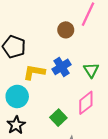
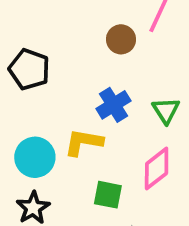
yellow L-shape: (34, 72) -> (84, 142), moved
green square: (58, 118) -> (108, 195), turned -35

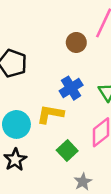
green square: (108, 195) -> (67, 150), turned 36

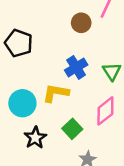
black star: (15, 160) -> (35, 138), moved

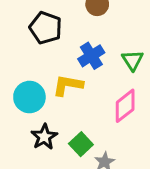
black pentagon: (19, 43) -> (46, 28), moved
green square: (72, 129) -> (81, 144), moved

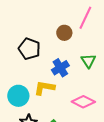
green triangle: (133, 60) -> (88, 61), moved
pink diamond: (125, 106) -> (83, 102), turned 65

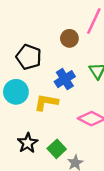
cyan circle: (18, 96) -> (16, 92), moved

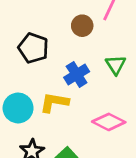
cyan circle: (16, 92) -> (18, 108), moved

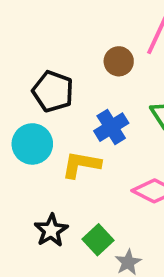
cyan circle: (18, 108) -> (32, 144), moved

